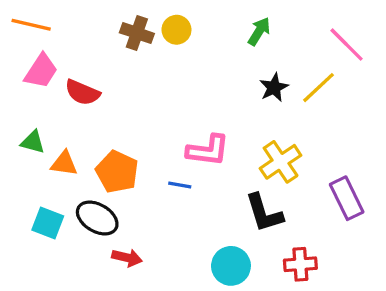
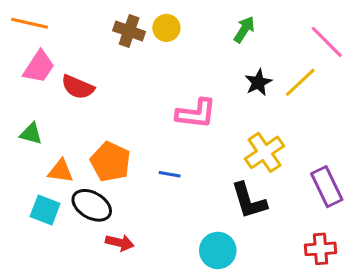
pink L-shape: (208, 150) -> (196, 113), moved
orange triangle: (64, 164) -> (61, 171), moved
red cross: (300, 264) -> (321, 249), moved

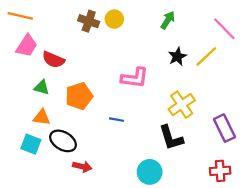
green triangle: (31, 134) -> (42, 87), moved
orange pentagon: (110, 162) -> (79, 96), moved, turned 30

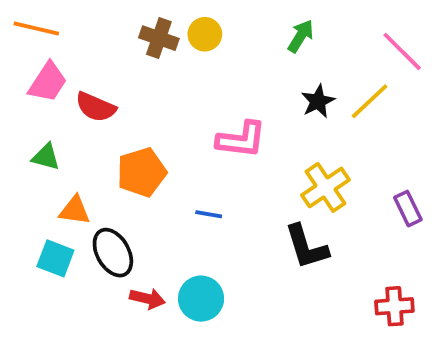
green triangle: (42, 87) -> (46, 157), moved
purple rectangle: (224, 128) -> (408, 209), moved, size x0.7
black ellipse: (63, 141) -> (113, 253), turned 30
cyan circle: (150, 172) -> (201, 299), moved

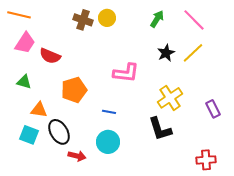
pink line: (402, 51) -> (194, 20), moved
cyan circle: (201, 299) -> (108, 142), moved

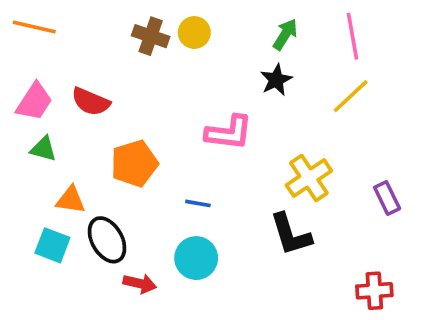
pink line: (194, 20) -> (353, 36), turned 35
pink trapezoid: (25, 43) -> (34, 102), moved
black star: (166, 53) -> (276, 80), moved

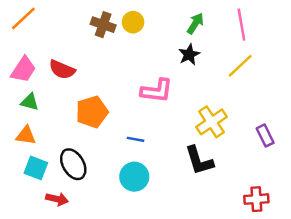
orange line: (34, 27) -> (23, 18), turned -56
orange triangle: (71, 200) -> (26, 136), moved
red arrow: (140, 283) -> (57, 199), moved

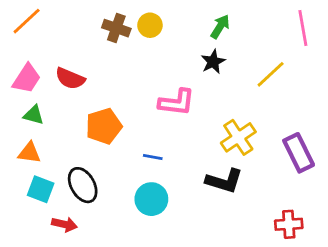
pink line: (241, 25) -> (303, 28), moved
purple rectangle: (265, 136) -> (299, 153), size x1.5
black L-shape: (199, 160) -> (224, 181), turned -56

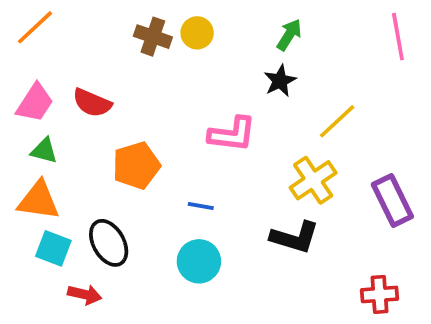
yellow line: (271, 74) -> (337, 121), moved
orange triangle: (29, 153) -> (39, 201), size x1.4

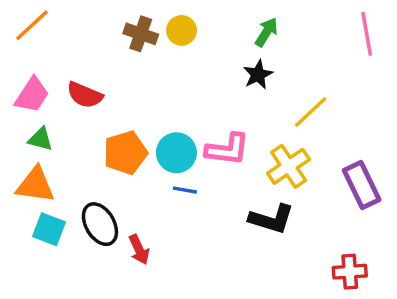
pink L-shape: (232, 134) -> (227, 149), moved
cyan circle: (199, 261) -> (176, 153), moved
red arrow: (85, 294) -> (139, 250), moved, turned 52

